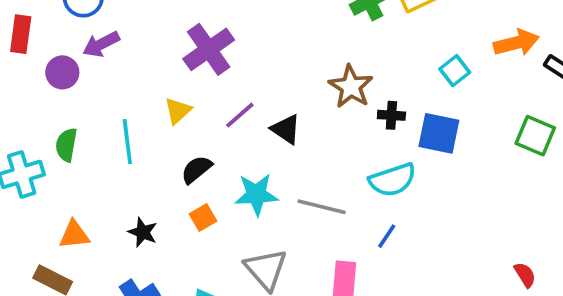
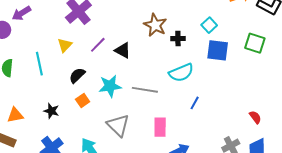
cyan square: (455, 71) -> (209, 25), moved
blue square: (439, 133) -> (218, 50), moved
blue line: (387, 236) -> (195, 103), moved

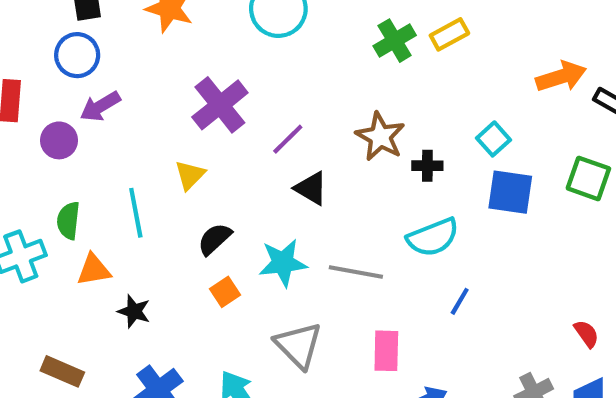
purple line: (98, 45) -> (288, 139), moved
black star: (51, 111) -> (134, 311), moved
orange triangle: (15, 115) -> (94, 270), moved

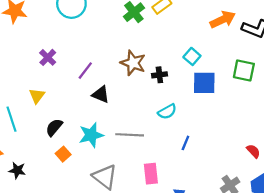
purple cross: (220, 105) -> (48, 57), size x0.6
cyan semicircle: (433, 237) -> (167, 112), size x0.7

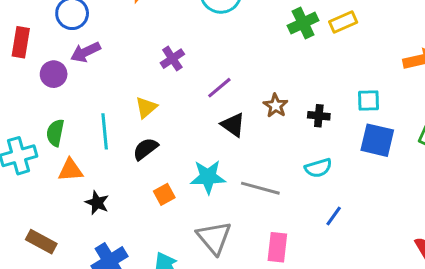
cyan square: (192, 56) -> (368, 101), turned 35
brown star: (133, 63) -> (276, 106), moved, size x0.7
black semicircle: (54, 127) -> (145, 149), moved

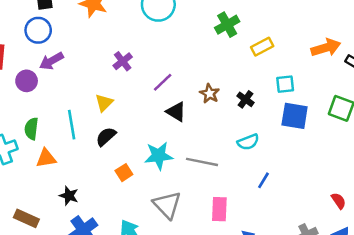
yellow rectangle: (343, 22) -> (262, 47), moved
black cross: (319, 116) -> (245, 99), turned 35
black star: (97, 203) -> (69, 196), moved

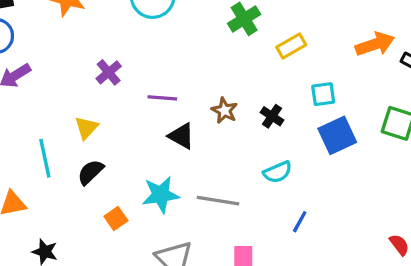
purple line: (163, 82) -> (162, 98), turned 50
blue square: (295, 116) -> (337, 135), turned -32

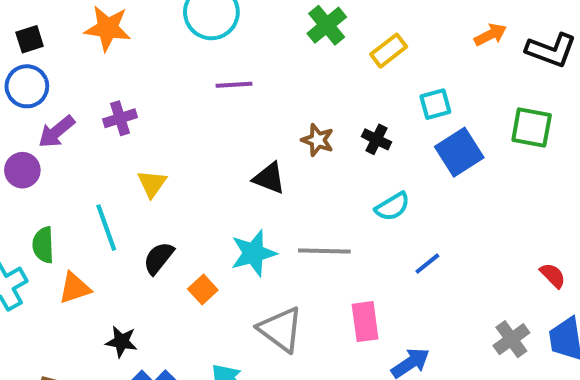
orange arrow: (375, 44) -> (490, 35), size x0.7
purple cross: (109, 72) -> (120, 118), moved, turned 30
purple line: (162, 98) -> (234, 85), moved
black semicircle: (91, 172) -> (159, 258), moved
blue line: (300, 222) -> (427, 264), turned 30

